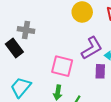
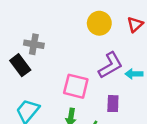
purple rectangle: (100, 71) -> (113, 104), moved

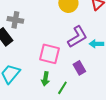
purple rectangle: (113, 104) -> (79, 68), turned -32

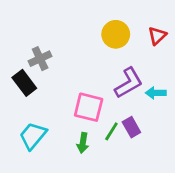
gray cross: (15, 20) -> (40, 59), turned -35
green line: (62, 88) -> (111, 131), moved

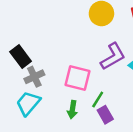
gray cross: (40, 59) -> (34, 77), moved
purple rectangle: (131, 127) -> (105, 115), moved

